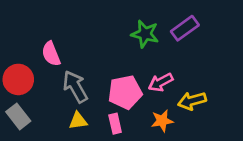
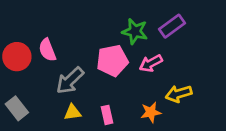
red circle: (18, 79) -> (17, 57), moved
pink arrow: (161, 82) -> (151, 63), moved
gray arrow: (75, 87) -> (70, 80), turned -104
pink pentagon: (125, 92) -> (112, 61), moved

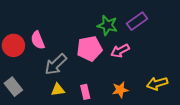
yellow arrow: (179, 94) -> (157, 83), moved

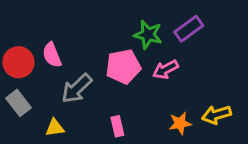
gray rectangle: (13, 87) -> (18, 103), moved
yellow triangle: (58, 90) -> (55, 128), moved
orange star: (120, 90) -> (180, 123), moved

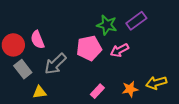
gray rectangle: (18, 103) -> (23, 69), moved
pink rectangle: (117, 126) -> (97, 91), moved, turned 56

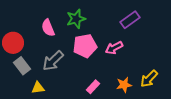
green star: (107, 25) -> (76, 19), moved, turned -30
pink semicircle: (37, 40) -> (48, 28), moved
yellow arrow: (156, 83) -> (149, 79), turned -30

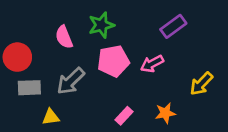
gray rectangle: (22, 66) -> (29, 88), turned -54
yellow arrow: (149, 79) -> (201, 84), moved

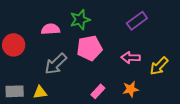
pink semicircle: (64, 37) -> (50, 29), turned 108
pink arrow: (152, 64) -> (131, 58), moved, turned 30
gray rectangle: (29, 88) -> (15, 91), moved

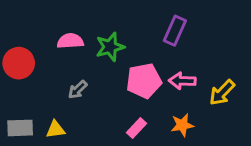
green star: (80, 20) -> (110, 47), moved
purple rectangle: (137, 21) -> (175, 31), moved, turned -30
pink pentagon: (89, 48) -> (144, 81), moved
gray arrow: (56, 64) -> (78, 90), size x0.6

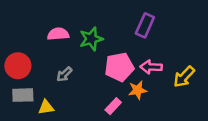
red circle: (19, 63) -> (18, 66), moved
orange star: (182, 125) -> (138, 90), moved
gray rectangle: (20, 128) -> (23, 95), moved

